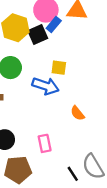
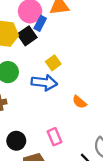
yellow square: (59, 68) -> (53, 63), turned -32

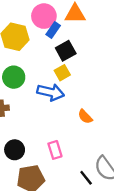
black square: (27, 36) -> (66, 51), moved

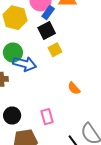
black square: (66, 51) -> (47, 30), moved
blue arrow: (51, 92) -> (25, 64), moved

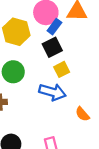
blue arrow: (25, 64) -> (52, 92), moved

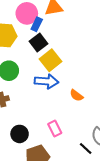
yellow square: (62, 69) -> (50, 60), size x1.5

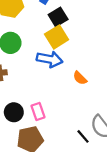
black square: (38, 42) -> (58, 17), moved
pink rectangle: (55, 129) -> (38, 111), moved

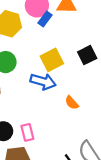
black square: (58, 17) -> (87, 55), moved

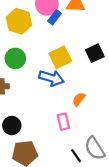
orange semicircle: (72, 103) -> (79, 99), turned 80
pink rectangle: (27, 132) -> (63, 122), moved

